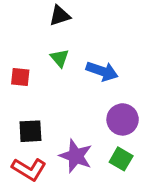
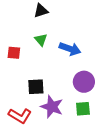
black square: (30, 131) -> (36, 87), moved
green square: (121, 159) -> (83, 109), turned -35

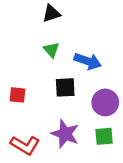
red square: (14, 53) -> (18, 95), moved
black square: (36, 87) -> (65, 87), moved

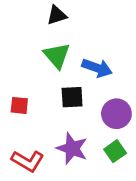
green triangle: (51, 50) -> (57, 55), size x1.5
green square: (104, 136) -> (115, 151), turned -30

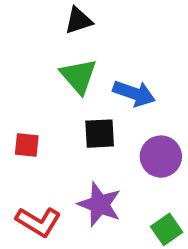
green square: (115, 151) -> (167, 229), moved

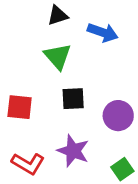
blue arrow: (134, 93) -> (103, 32), moved
red square: (27, 145) -> (20, 107), size x1.4

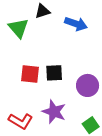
green triangle: (58, 56) -> (18, 28), moved
red square: (20, 107) -> (30, 74), moved

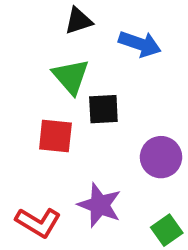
green triangle: (18, 28) -> (71, 77), moved
black square: (54, 73) -> (103, 109), moved

